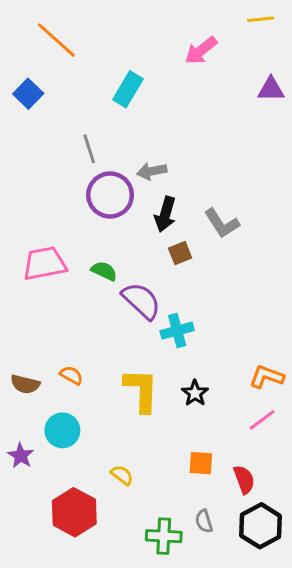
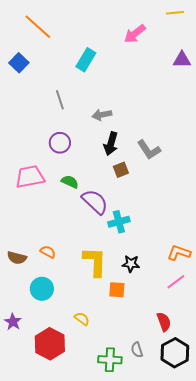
purple circle: (110, 195) -> (60, 143), moved, size x0.7
black star: (195, 393) -> (131, 264), turned -30
purple star: (21, 456) -> (13, 322), moved
orange square: (201, 463) -> (117, 290), moved

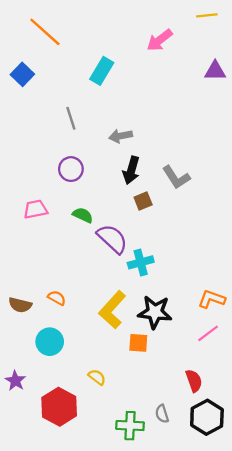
pink trapezoid: (30, 177) -> (35, 209), size x0.7
yellow L-shape: (95, 262) -> (112, 310), turned -140
black star: (131, 264) -> (155, 312), size x1.6

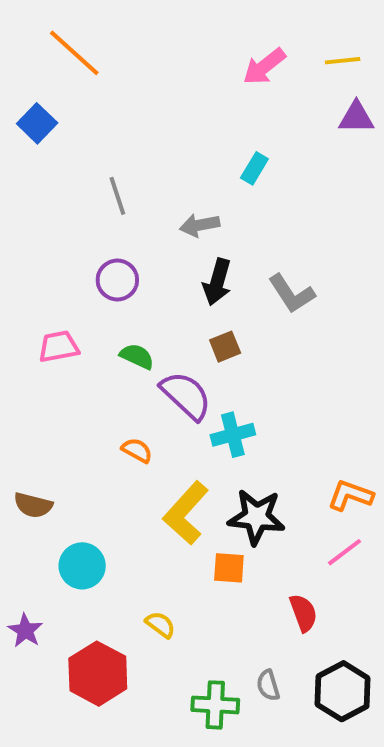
yellow line: (207, 15) -> (343, 61), moved
cyan rectangle: (102, 71) -> (254, 168), moved, size x0.7
brown square: (143, 201) -> (225, 347), moved
orange semicircle: (57, 298) -> (137, 450), moved
red semicircle: (194, 381) -> (303, 613), moved

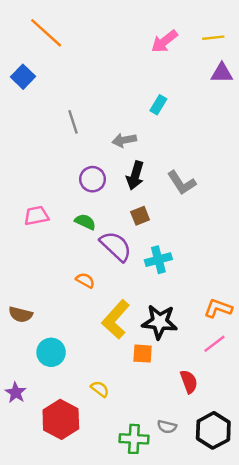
purple circle: (117, 280) -> (93, 179), moved
cyan cross: (233, 435) -> (158, 260), moved
gray semicircle: (268, 685) -> (167, 427), turned -60

